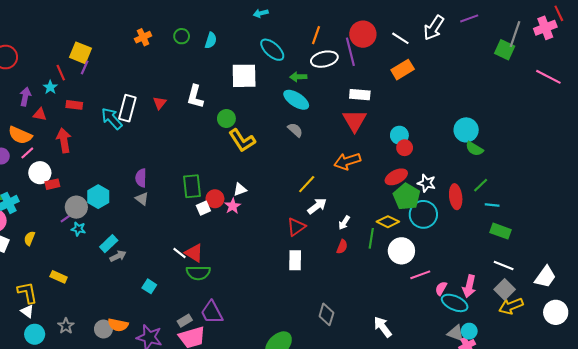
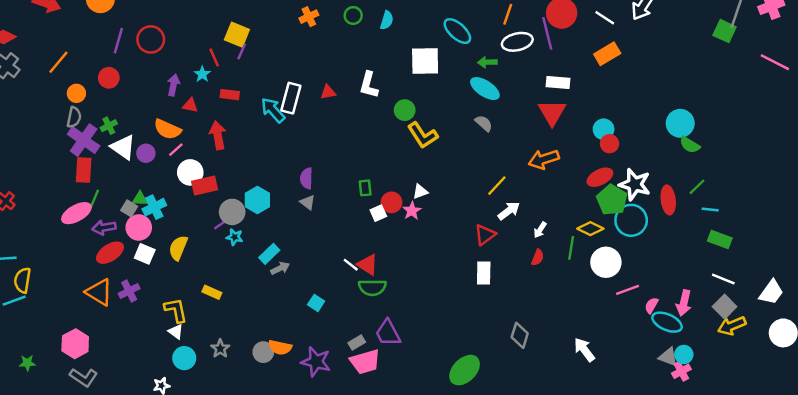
red triangle: (160, 103) -> (328, 92), turned 40
white star: (426, 183) -> (635, 184), size x1.5
red rectangle: (52, 184) -> (205, 186), size x1.5
green rectangle: (192, 186) -> (365, 188), size x0.6
yellow semicircle: (29, 238) -> (178, 248), size x1.5

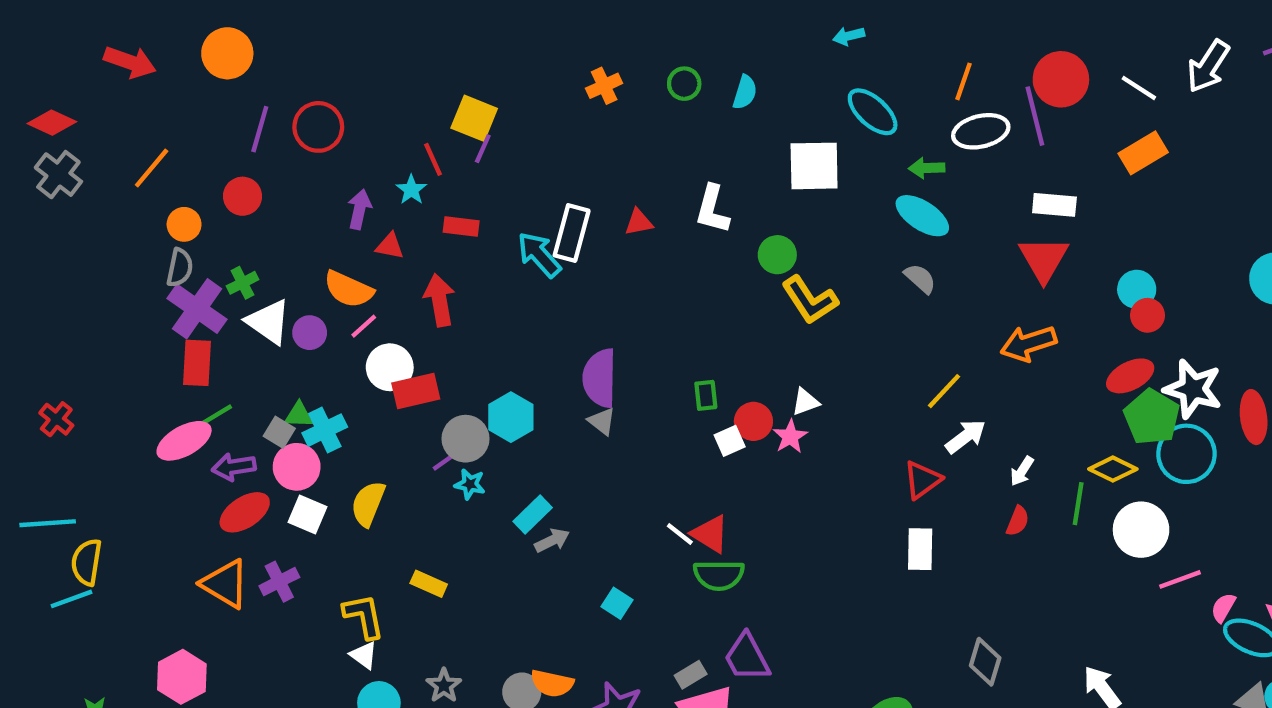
purple semicircle: (306, 178) -> (600, 378), size x1.5
green line: (94, 199) -> (217, 415), turned 36

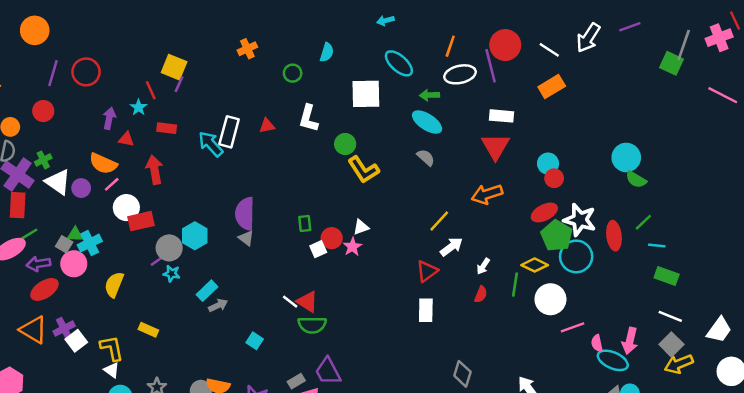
green circle: (684, 84) -> (293, 73), moved
white square: (307, 514) -> (76, 341), moved, turned 30
pink semicircle: (1223, 608) -> (597, 343), turned -42

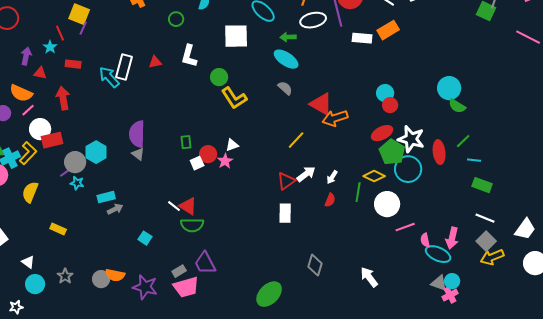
white rectangle: (502, 116) -> (362, 38), moved
red triangle: (495, 146) -> (321, 104), moved, turned -30
white arrow: (451, 247) -> (306, 174), moved
cyan rectangle: (207, 291) -> (106, 197), turned 30
yellow L-shape: (112, 348) -> (28, 153), moved, turned 55

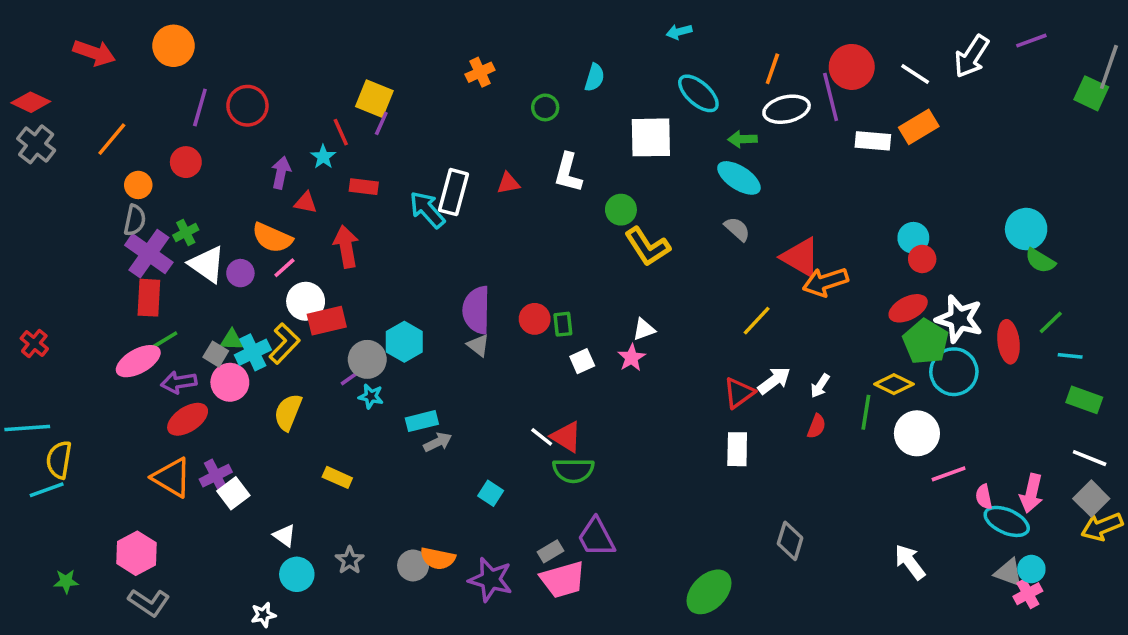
red circle: (208, 154) -> (535, 319), moved
white arrow: (369, 277) -> (910, 562), moved

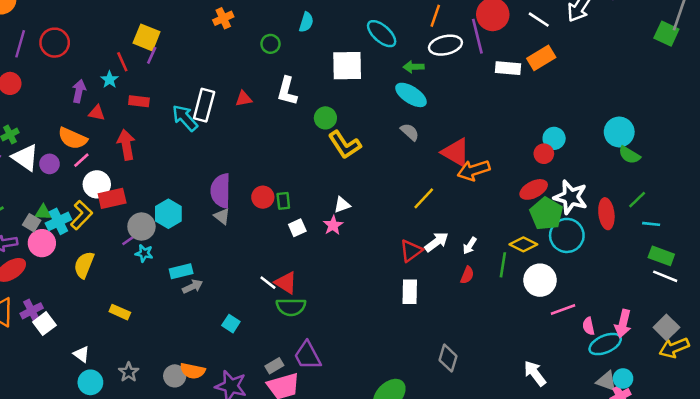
cyan circle: (913, 238) -> (554, 138), moved
white line: (1090, 458) -> (665, 276), moved
cyan ellipse: (1007, 521) -> (605, 344), turned -48

